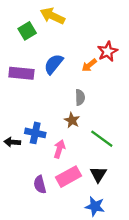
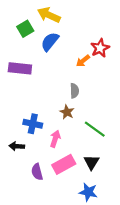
blue semicircle: (54, 64) -> (50, 42), moved
black arrow: (12, 142) -> (17, 146), moved

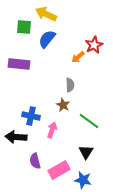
green square: (25, 29) -> (24, 27), turned 35
black arrow: (17, 146) -> (16, 137), size x1.5
pink rectangle: (64, 164) -> (59, 170), moved

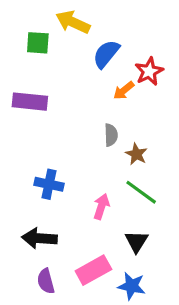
blue semicircle: (47, 39) -> (106, 54), moved
brown star: (63, 105) -> (136, 154), moved
pink arrow: (52, 130) -> (101, 207), moved
black arrow: (16, 137) -> (39, 238), moved
purple semicircle: (35, 161) -> (46, 281), moved

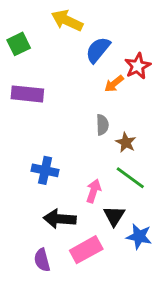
green square: (38, 43) -> (19, 44), moved, turned -30
black arrow: (39, 238) -> (60, 219), moved
black triangle: (136, 241) -> (114, 216), moved
blue star: (132, 286) -> (139, 237), moved

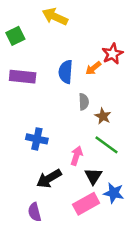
blue semicircle: (98, 50) -> (66, 72), moved, turned -35
black arrow: (60, 219) -> (49, 179), turned -35
pink rectangle: (86, 250) -> (86, 204), moved

